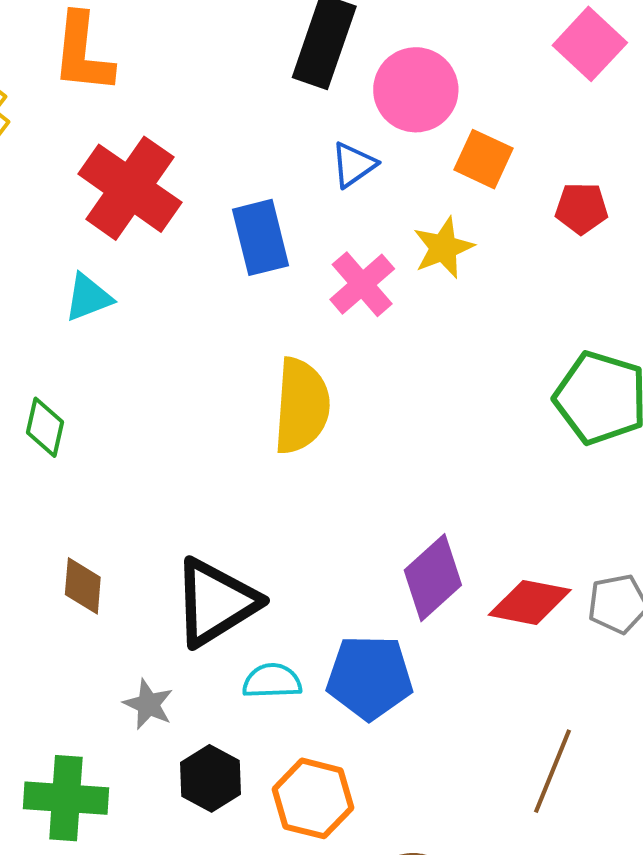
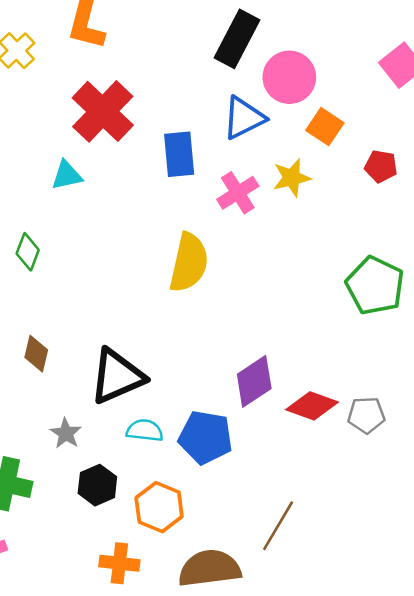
blue triangle: (354, 165) -> (244, 118), size x1.5
brown line: (553, 771) -> (278, 526), moved

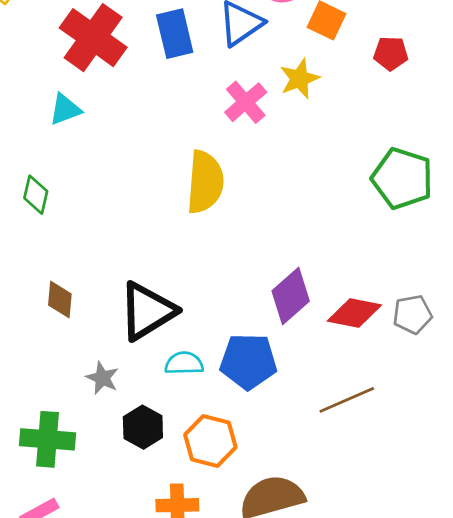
blue rectangle: (179, 154) -> (175, 34), moved
brown line: (278, 526) -> (347, 400), moved, turned 44

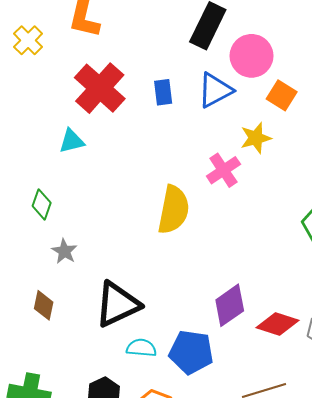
blue rectangle: (175, 34) -> (163, 92), size x0.7
pink cross: (246, 102) -> (223, 170), moved
brown diamond: (60, 299) -> (44, 305), moved
gray star: (102, 378) -> (64, 251), moved

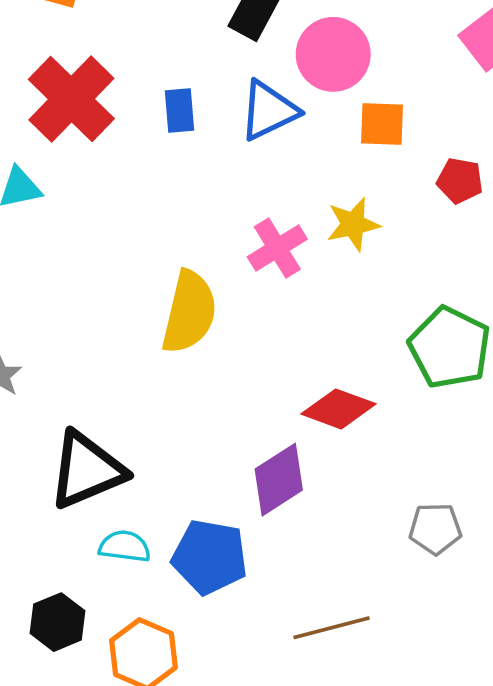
orange square: (282, 95) -> (382, 124), turned -32
yellow star: (256, 138) -> (353, 224), moved
red diamond: (277, 324) -> (339, 409), moved

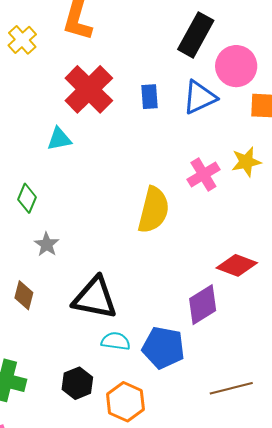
black triangle: (87, 470) -> (95, 298), turned 33

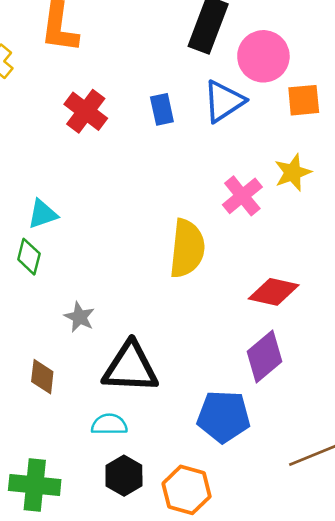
red cross: (89, 89) -> (86, 111), size x0.7
cyan triangle: (59, 139) -> (43, 214), moved
gray star: (47, 244) -> (79, 317), moved
red diamond: (237, 265) -> (274, 292), moved
cyan semicircle: (116, 341) -> (109, 424), moved

